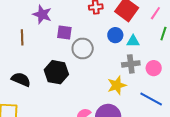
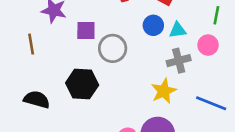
pink circle: (154, 68) -> (208, 45), moved

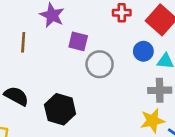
black hexagon: (82, 84) -> (60, 109), moved
yellow star: (164, 91) -> (152, 121), moved

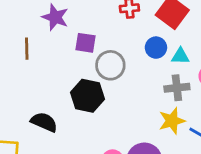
black semicircle: (16, 96) -> (44, 122), moved
black hexagon: (60, 109) -> (88, 96), moved

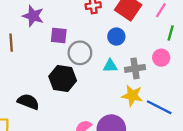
cyan triangle: (180, 56) -> (110, 66), moved
yellow star: (172, 121) -> (132, 96), turned 30

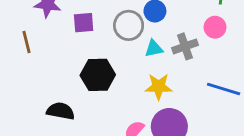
gray circle: (80, 53) -> (129, 25), moved
yellow star: (132, 96) -> (159, 87), moved

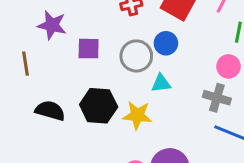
gray cross: (185, 46) -> (217, 98), moved, turned 30
yellow star: (159, 87) -> (137, 115), moved
black semicircle: (61, 111) -> (50, 111), moved

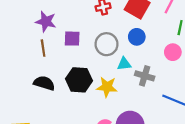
blue circle: (166, 43) -> (137, 37), moved
brown line: (26, 64) -> (43, 48), moved
gray cross: (217, 98) -> (145, 76), moved

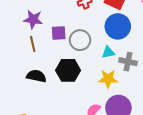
blue circle: (137, 37) -> (118, 26), size x1.6
gray circle: (106, 44) -> (80, 40), moved
yellow star: (107, 87) -> (108, 79), moved

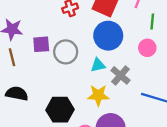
gray cross: (128, 62) -> (121, 75), turned 30
black hexagon: (68, 70) -> (60, 110), moved

